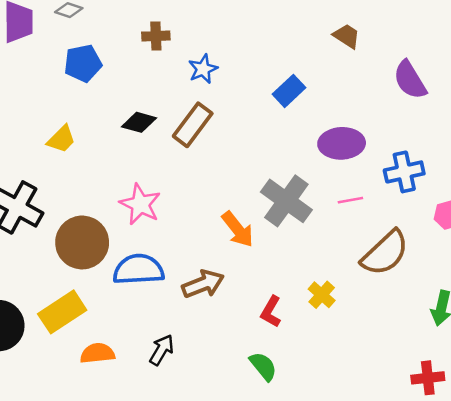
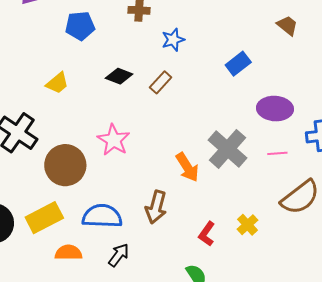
brown rectangle: (193, 125) -> (161, 82), size x0.7
blue semicircle: (138, 269) -> (102, 216), moved
brown arrow: (203, 284) -> (156, 207), turned 120

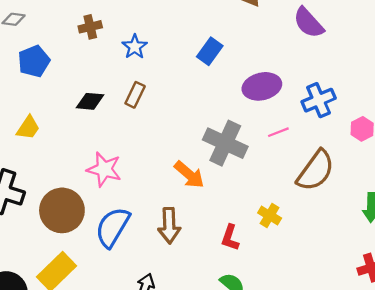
blue semicircle: (102, 216) -> (113, 227), moved, turned -45

